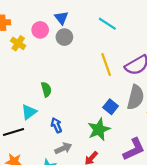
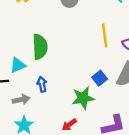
green semicircle: (46, 89) -> (40, 47), size x1.6
gray arrow: (63, 148) -> (21, 100), moved

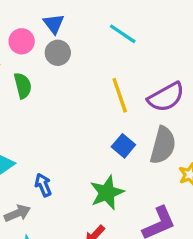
green semicircle: (40, 47) -> (23, 86), moved, size x0.7
blue square: (100, 78) -> (123, 146), moved

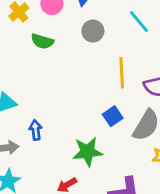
gray circle: (58, 53) -> (93, 31), moved
green semicircle: (23, 86) -> (42, 41), turned 105

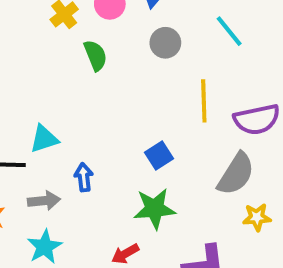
green semicircle: (42, 41) -> (95, 55), turned -130
blue square: (113, 116) -> (159, 156), moved

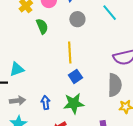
yellow line: (204, 101) -> (70, 52), moved
gray semicircle: (236, 174) -> (115, 85), turned -30
blue arrow: (84, 177) -> (46, 103), moved

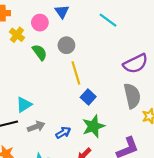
gray circle: (77, 19) -> (66, 45), moved
gray arrow: (18, 101) -> (36, 127), moved
blue arrow: (46, 103) -> (63, 133), turned 80

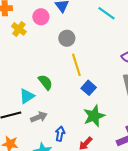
green semicircle: (40, 52) -> (45, 82), moved
blue arrow: (63, 133) -> (60, 134), moved, turned -48

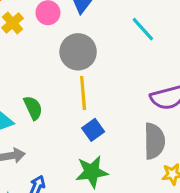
gray circle: (67, 38) -> (78, 52), size x1.5

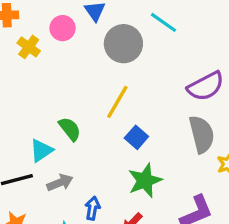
gray circle: (78, 52) -> (123, 44), moved
yellow line: (83, 93) -> (117, 102), turned 48

